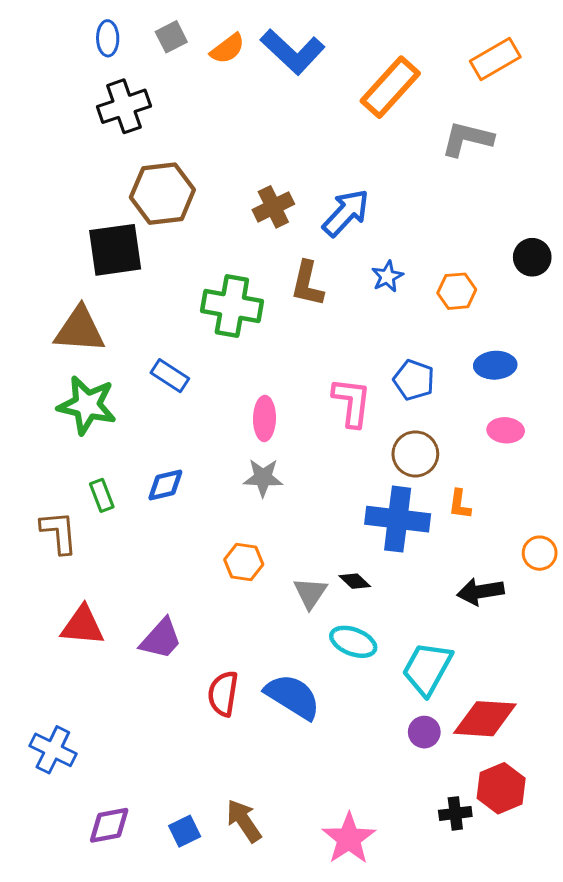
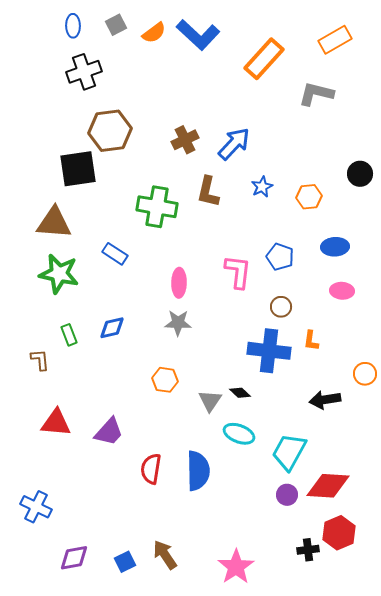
brown circle: (415, 454) -> (281, 307), size x0.7
brown L-shape: (59, 532) -> (40, 360), size x0.7
blue semicircle: (293, 697) -> (198, 471), turned 57

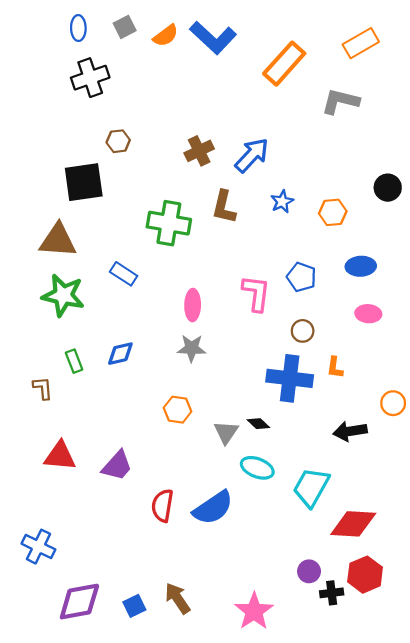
brown hexagon: (110, 131) -> (118, 141), size x0.5
blue semicircle: (198, 471) -> (213, 508), turned 57
purple circle: (287, 495) -> (309, 571), moved
purple diamond: (74, 558) -> (79, 602), size x1.4

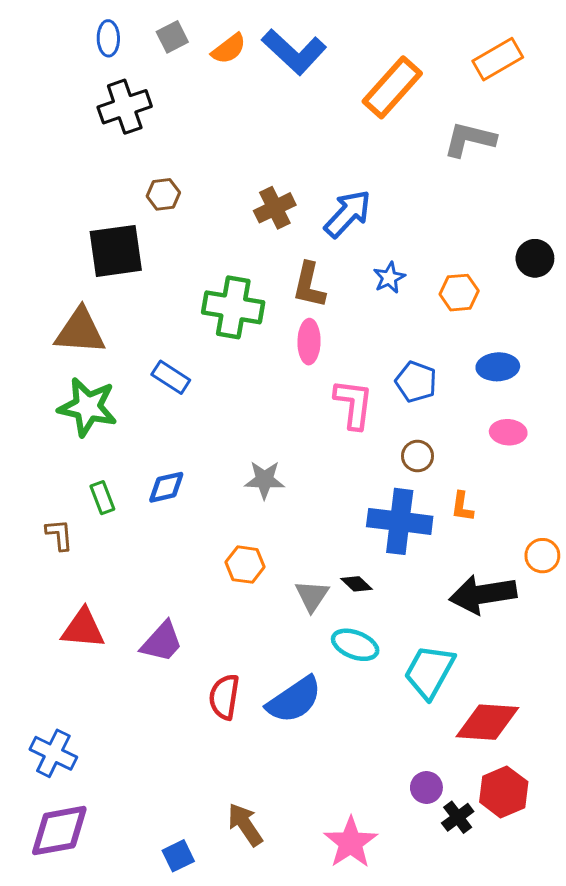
pink ellipse: (193, 305) -> (309, 342), moved
black arrow: (350, 431) -> (483, 594), size x1.4
black cross: (332, 593) -> (458, 817), turned -30
purple diamond: (79, 602) -> (59, 831), moved
blue square: (134, 606) -> (178, 856), moved

